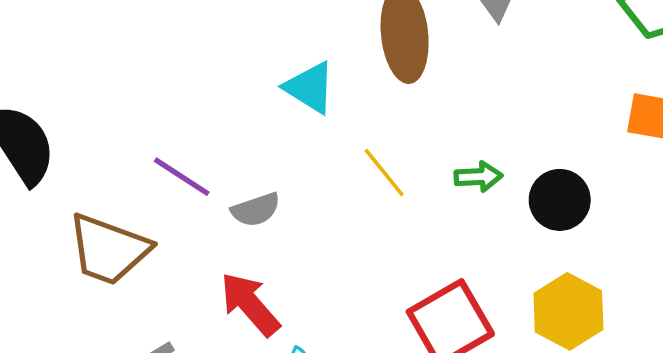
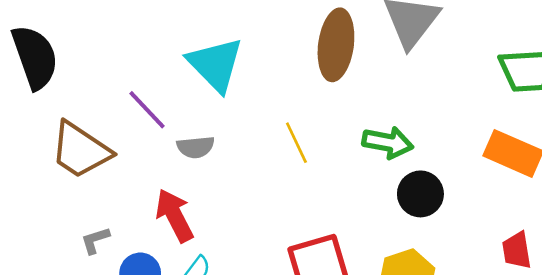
cyan triangle: (310, 88) -> (215, 64), moved, size x1.4
green arrow: (478, 177) -> (388, 142), moved, size x1.4

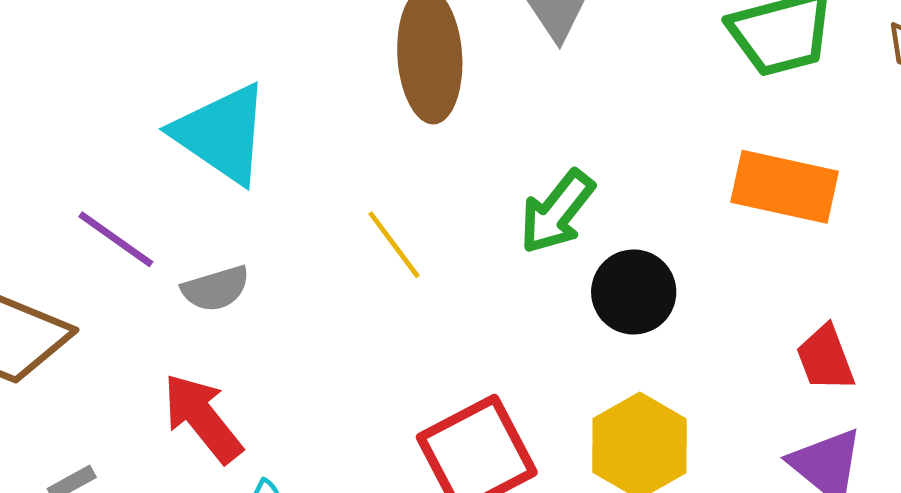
green arrow: (388, 142) -> (557, 212), turned 129

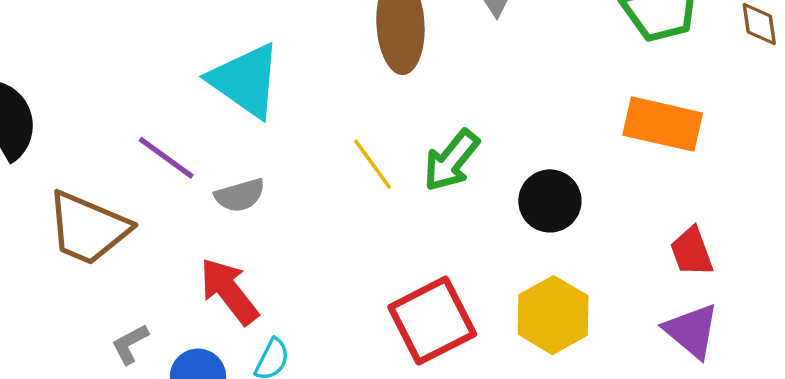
green arrow: (557, 212) -> (451, 161), moved

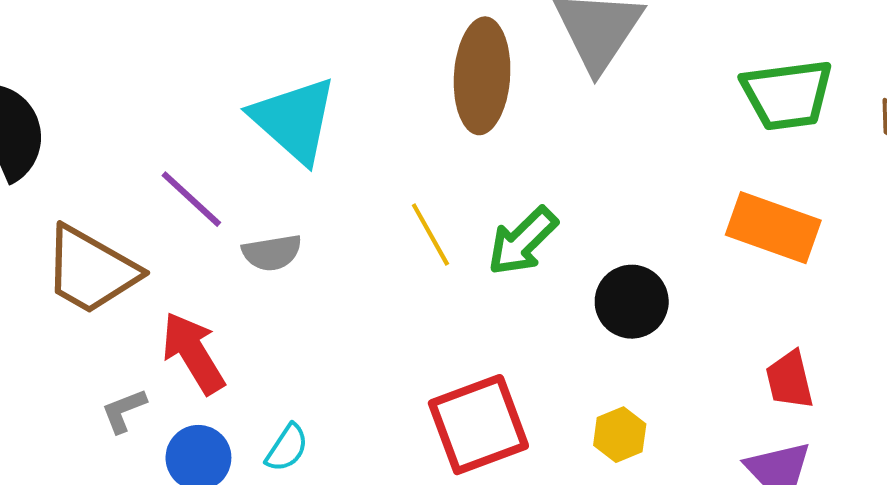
red arrow: (229, 291) -> (193, 353), moved
yellow hexagon: (553, 315) -> (620, 435), size x0.6

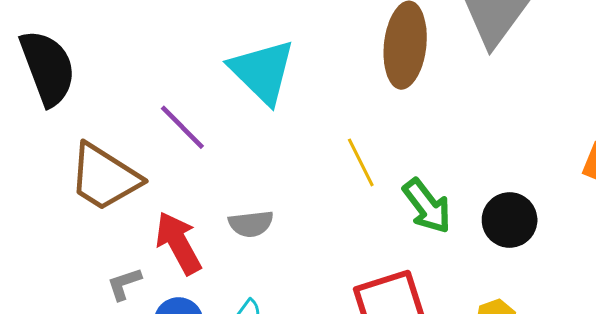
green arrow: (523, 241) -> (427, 206), moved, turned -86
gray semicircle: (272, 253) -> (251, 224), moved

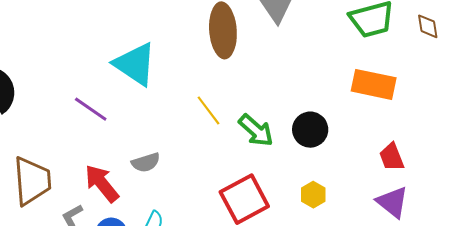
brown trapezoid: (104, 177) -> (32, 181), moved, turned -116

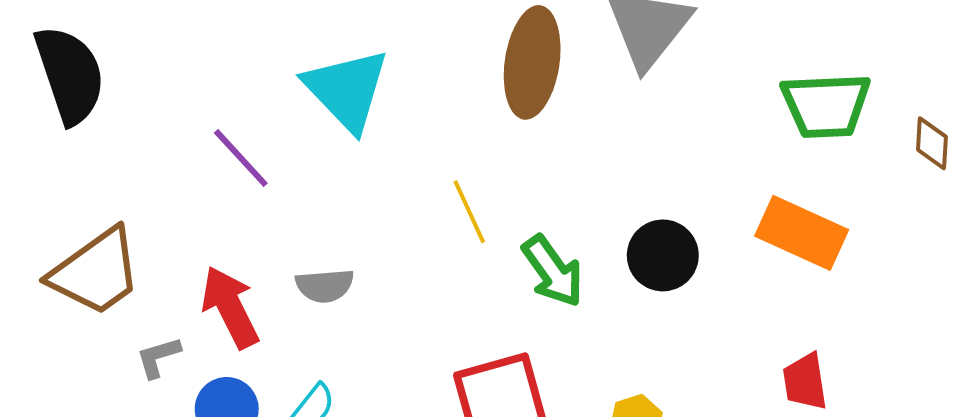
black circle: (310, 130) -> (663, 255), moved
brown trapezoid: (32, 181) -> (96, 272), turned 46

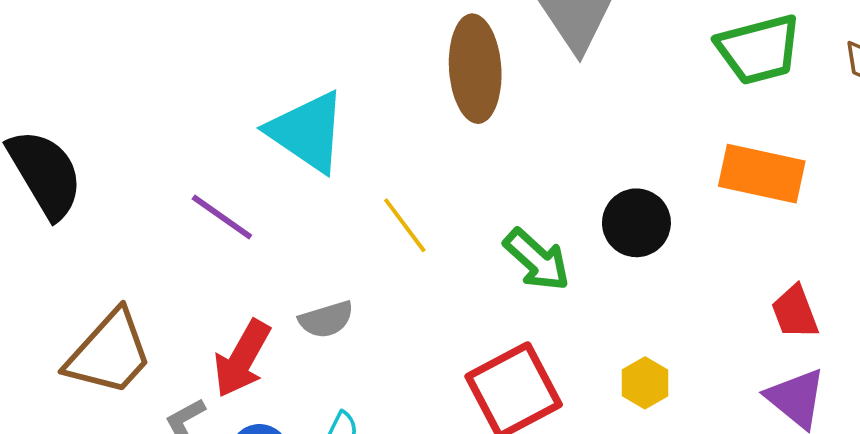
yellow line: (469, 212) -> (405, 225), moved
red arrow: (230, 307) -> (242, 359), turned -112

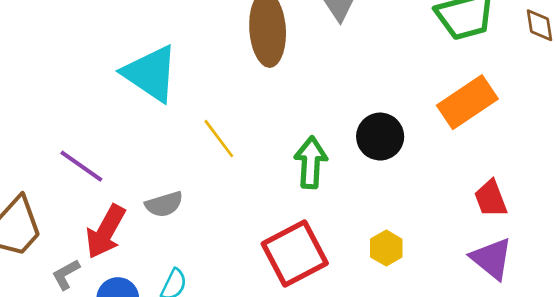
orange rectangle: (762, 174) -> (467, 102), turned -46
purple line: (222, 217) -> (81, 166), moved
green arrow: (537, 260) -> (311, 162), turned -129

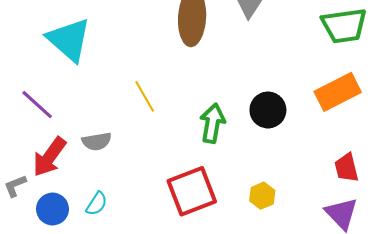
cyan triangle: (151, 73) -> (69, 40), moved

